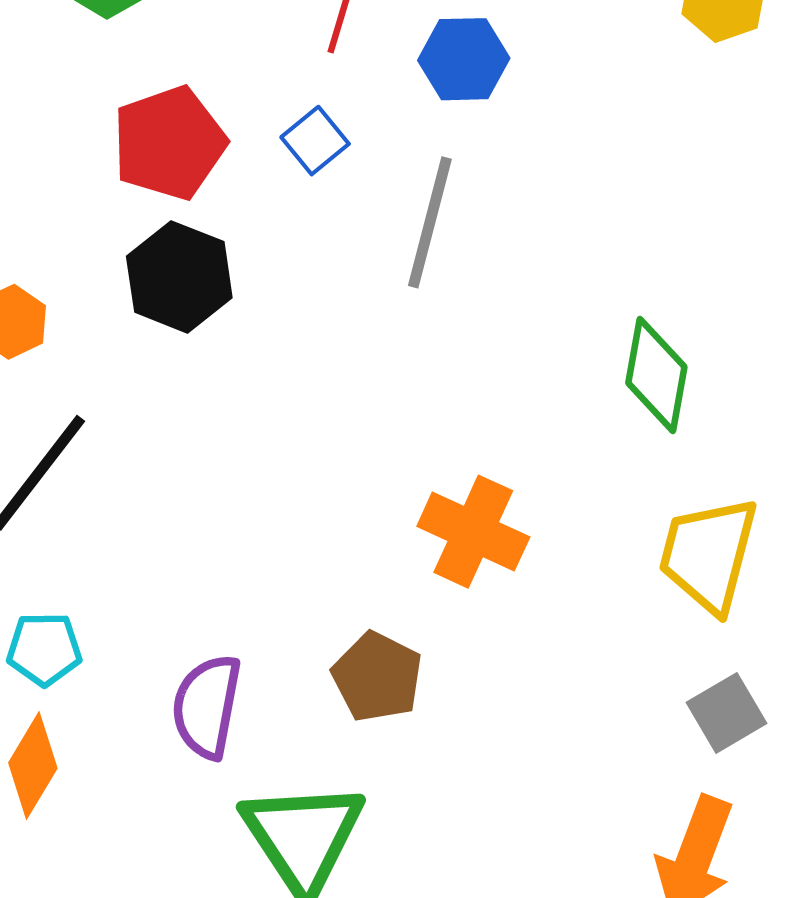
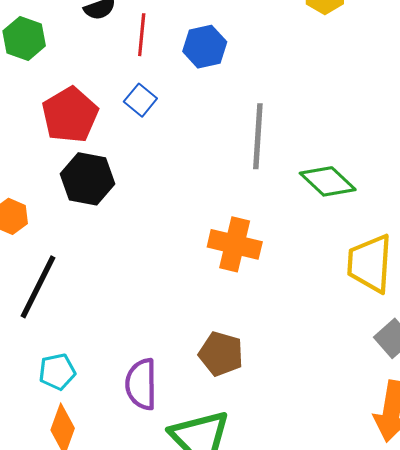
gray line: (430, 222) -> (258, 136), moved
green diamond: (656, 375) -> (328, 181), turned -46
orange cross: (473, 532) -> (235, 244), moved

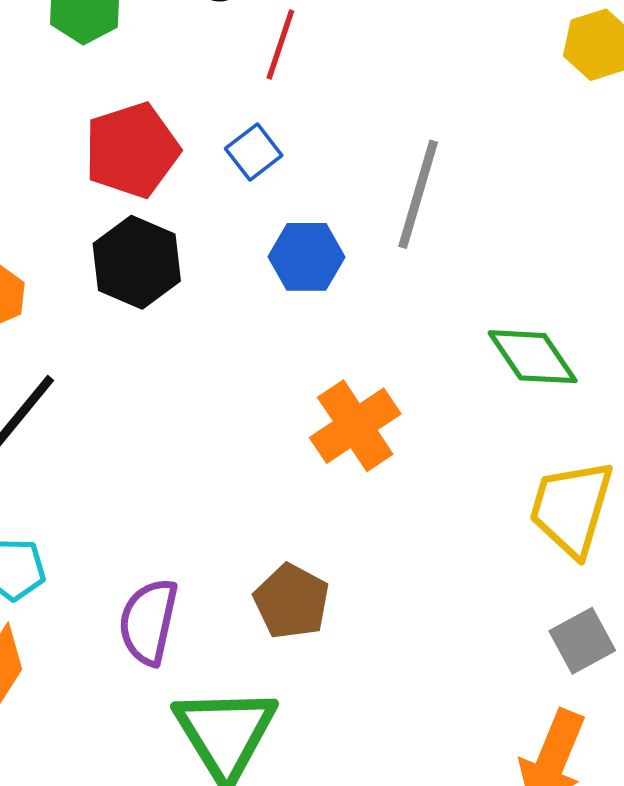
blue hexagon: (205, 47) -> (306, 257), moved
gray line: (258, 136) -> (418, 194), moved
orange cross: (235, 244) -> (355, 426), turned 30

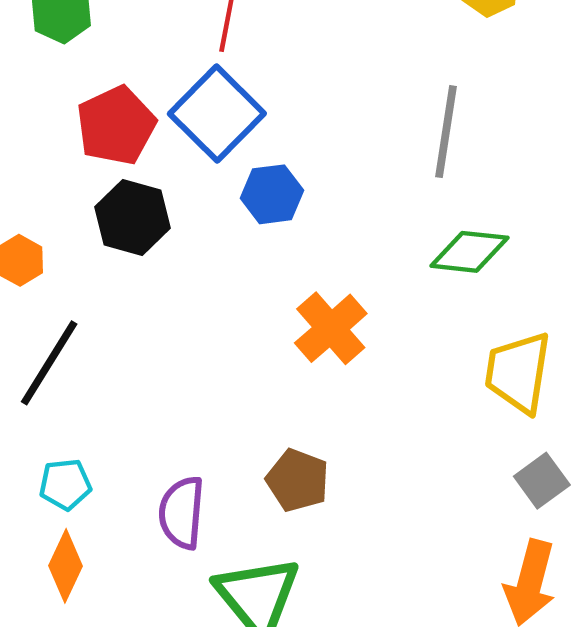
blue square: (254, 152) -> (217, 114), size x2.0
gray line: (418, 194) -> (446, 132), moved
green diamond: (533, 357) -> (469, 252), turned -42

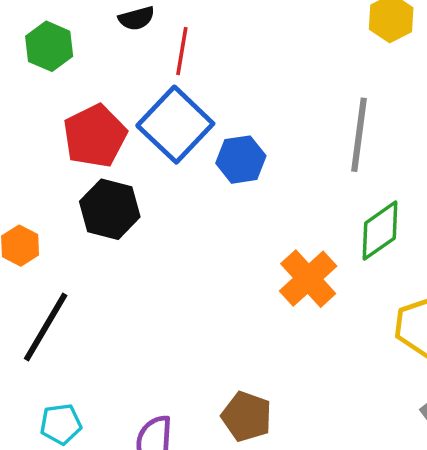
blue hexagon: (272, 194) -> (241, 160), moved
green diamond: (469, 252) -> (380, 231), turned -40
orange cross: (331, 328) -> (308, 279), moved

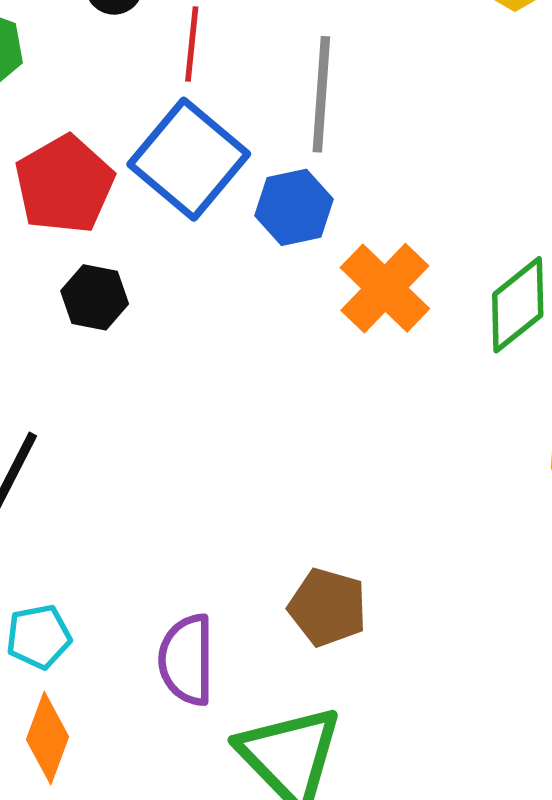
gray line: (359, 135) -> (321, 94), moved
black hexagon: (110, 209) -> (95, 297), size x0.7
orange cross: (308, 279) -> (385, 288), moved

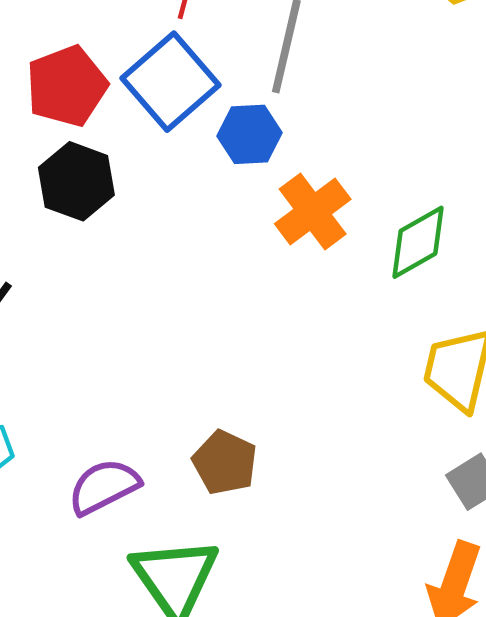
black hexagon: (95, 297) -> (76, 181), size x1.4
purple semicircle: (187, 660) -> (104, 487), turned 54

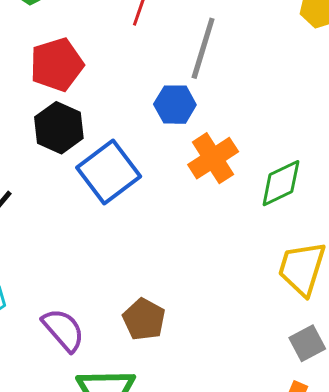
blue square: (171, 82) -> (109, 172), moved
purple semicircle: (104, 487) -> (63, 330), turned 72

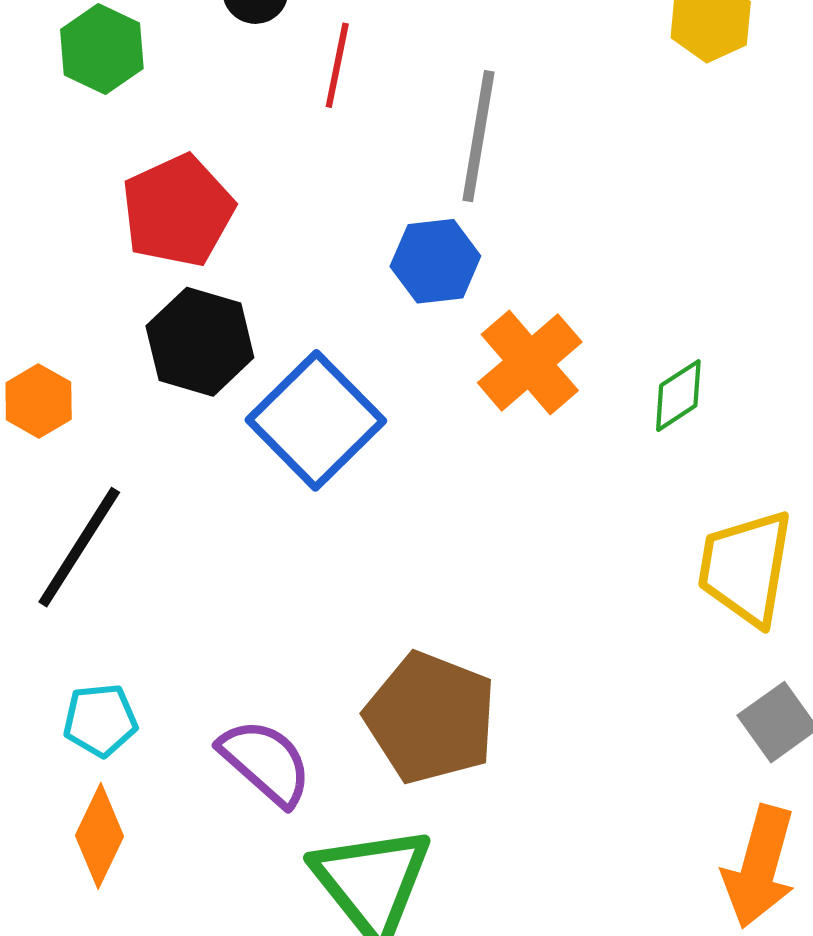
green diamond: (281, 183) -> (678, 396), size x0.7
brown pentagon: (144, 319) -> (431, 718), size x1.5

